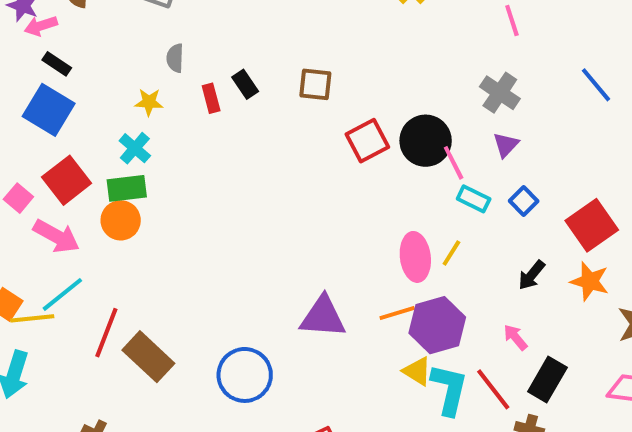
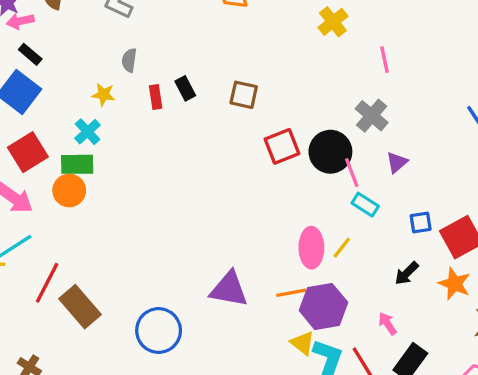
pink line: (512, 21) -> (385, 60), moved
gray cross: (500, 93) -> (372, 116), moved
blue square: (524, 201) -> (421, 223), moved, turned 30

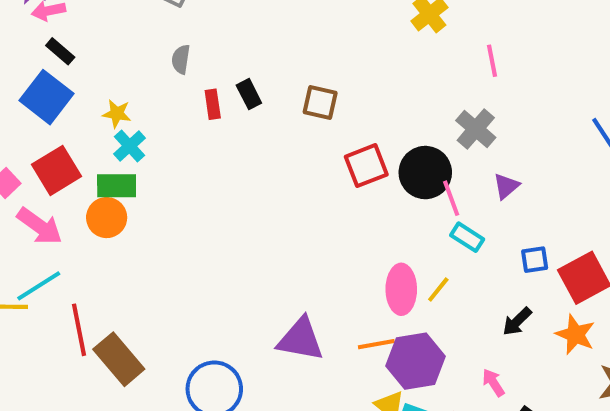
yellow star: (103, 95) -> (117, 114), moved
red line: (47, 283) -> (79, 330), turned -39

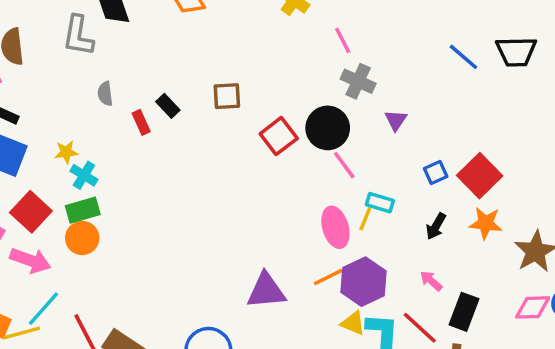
pink line: (492, 61) -> (343, 40), moved
pink line: (451, 198) -> (344, 165), moved
cyan rectangle: (467, 237) -> (380, 203), moved

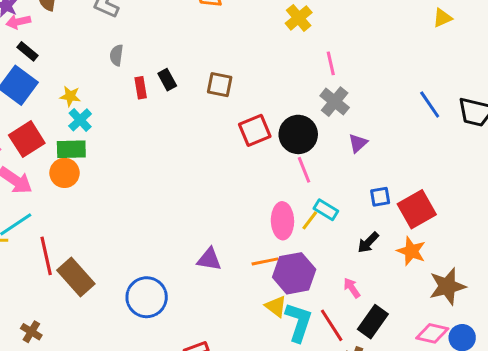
purple triangle: (266, 291) -> (209, 259), size x0.7

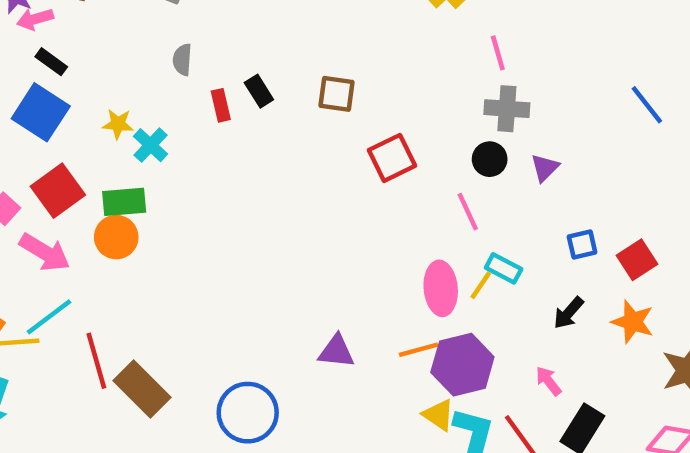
gray cross: (335, 102) -> (507, 109), turned -32
cyan cross: (80, 120) -> (150, 145), moved
black circle: (298, 134) -> (490, 159), moved, size x0.6
red square: (417, 209) -> (637, 260), size x0.7

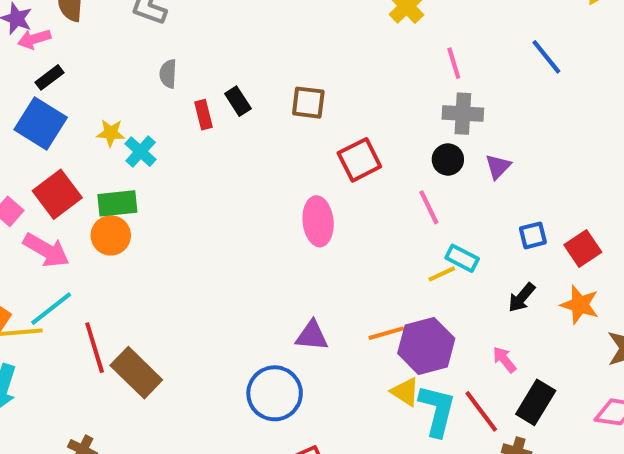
black rectangle: (51, 62) -> (50, 77), turned -72
blue line: (647, 105) -> (546, 57), moved
yellow line: (481, 285) -> (442, 274), turned 32
pink ellipse: (441, 288) -> (318, 221), moved
blue circle: (248, 413) -> (275, 393), moved

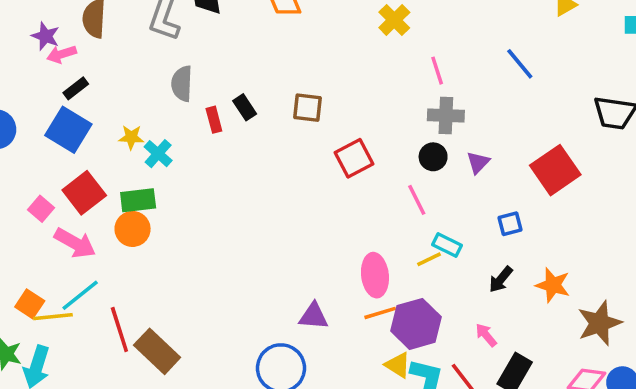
gray semicircle: (168, 74) -> (182, 84), size x1.4
pink ellipse: (318, 221) -> (375, 275), moved
red square: (583, 249) -> (555, 170), moved, size x1.5

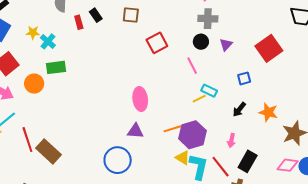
green rectangle: (138, 200) -> (56, 67), moved
pink ellipse: (375, 275) -> (140, 99), moved
pink arrow: (486, 335) -> (231, 140), turned -128

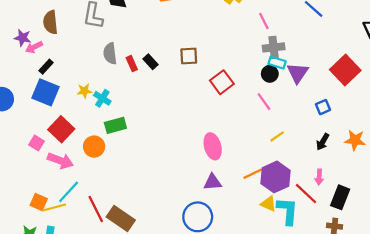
red rectangle: (79, 22) -> (132, 64), moved
purple triangle: (226, 45) -> (298, 73), size x1.5
cyan rectangle: (209, 91) -> (277, 63), moved
red line: (221, 167) -> (306, 194), moved

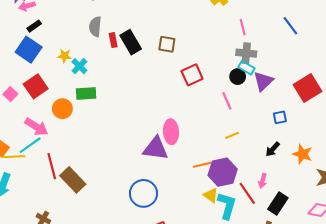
black rectangle: (150, 62) -> (131, 42), size x1.6
pink arrow: (60, 161) -> (36, 127), moved
purple triangle: (213, 182) -> (155, 148), moved, size x1.5

